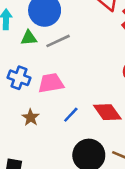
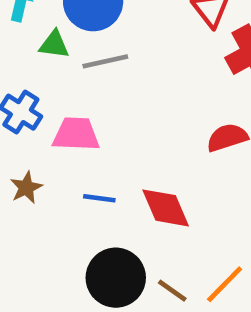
blue line: (71, 115) -> (99, 198), turned 42

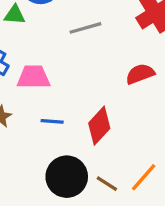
gray line: (105, 61) -> (85, 28), moved
red diamond: (166, 208) -> (99, 126), turned 69

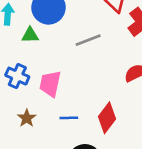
pink trapezoid: (33, 77) -> (50, 84), turned -72

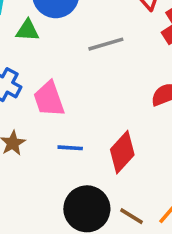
pink trapezoid: (50, 84) -> (49, 99), turned -36

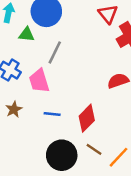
gray line: (106, 44) -> (55, 52), moved, turned -50
brown line: (131, 216) -> (94, 149), moved

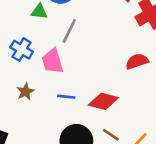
red diamond: (87, 118) -> (103, 101), turned 60

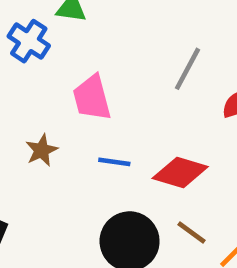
gray line: (69, 31) -> (187, 69), moved
blue cross: (22, 50) -> (29, 41), moved

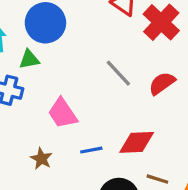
gray line: (187, 69) -> (118, 73), turned -52

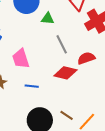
green triangle: (29, 59) -> (48, 18), moved
red diamond: (137, 142) -> (65, 73), moved

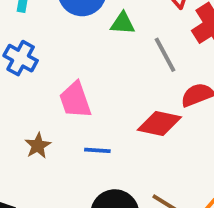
gray line: (62, 44) -> (165, 55), moved

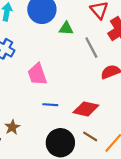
red diamond: (159, 124) -> (86, 109), moved
brown star: (38, 146) -> (12, 127), moved

